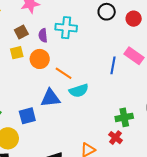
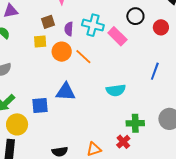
pink rectangle: (134, 56) -> (117, 36), moved
blue line: (113, 65) -> (155, 71), moved
orange line: (64, 73) -> (83, 57), moved
cyan semicircle: (79, 91) -> (116, 90), moved

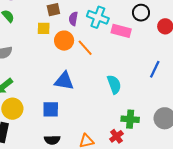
pink rectangle: (117, 36) -> (121, 31), turned -36
cyan semicircle: (116, 90) -> (114, 84), turned -108
blue square: (40, 106) -> (51, 109), moved

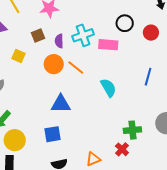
cyan cross: (98, 17) -> (83, 35), turned -30
yellow square: (44, 28) -> (18, 56), moved, turned 32
cyan semicircle: (114, 84) -> (108, 88), moved

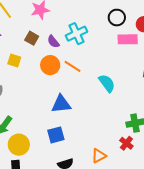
brown square: (38, 36) -> (32, 38), turned -32
purple semicircle: (59, 41) -> (53, 42), turned -32
pink rectangle: (108, 45) -> (128, 39), moved

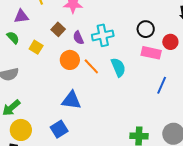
cyan semicircle: (107, 83) -> (118, 67), moved
blue square: (56, 135) -> (59, 129), turned -30

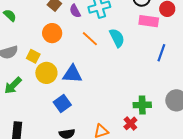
yellow square: (36, 47) -> (33, 56), moved
orange circle: (70, 60) -> (52, 33), moved
yellow circle: (21, 130) -> (46, 73), moved

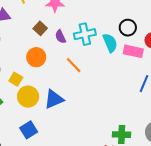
cyan semicircle: (117, 38) -> (110, 43), moved
blue triangle: (72, 74) -> (54, 99), turned -30
blue square: (62, 104) -> (29, 130), moved

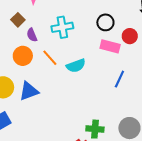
purple semicircle: (60, 37) -> (32, 35), moved
cyan semicircle: (110, 43) -> (76, 66), moved, turned 90
orange circle: (36, 57) -> (23, 56), moved

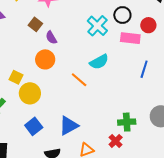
cyan cross: (62, 27) -> (97, 26), moved, turned -30
orange line: (50, 58) -> (79, 80), moved
blue triangle: (29, 91) -> (69, 126), moved

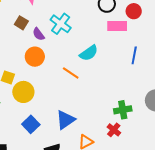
cyan cross: (97, 26) -> (61, 24), moved

